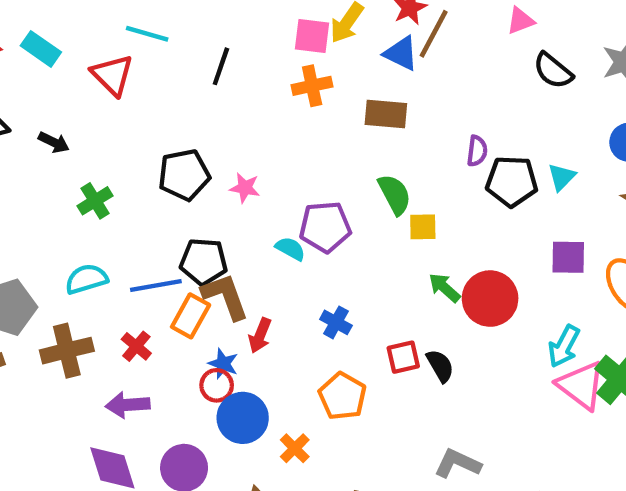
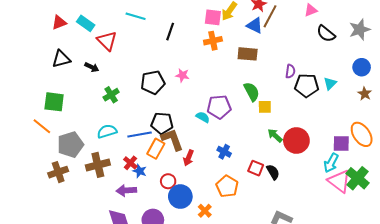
red triangle: (112, 75) -> (107, 41), moved
pink star: (245, 188) -> (182, 75), moved
purple square: (568, 257) -> (341, 144), moved
red square: (403, 357) -> (256, 168), turned 35
blue star: (223, 364) -> (140, 171), moved

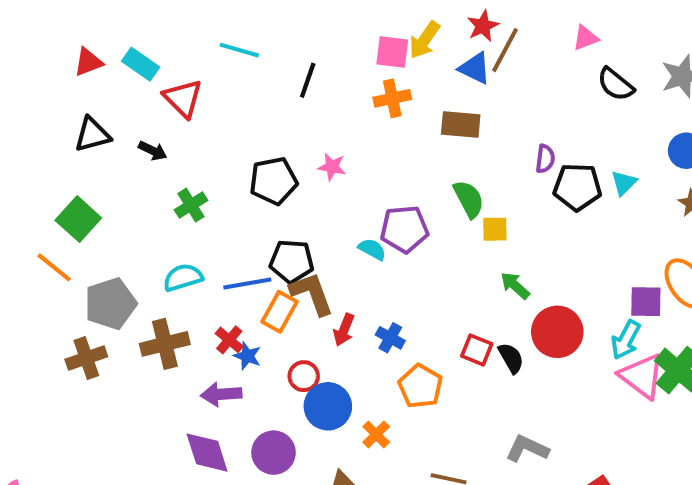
green square: (54, 102) -> (78, 219), turned 35
red circle: (296, 141) -> (557, 332), moved
blue cross: (224, 152) -> (390, 338), moved

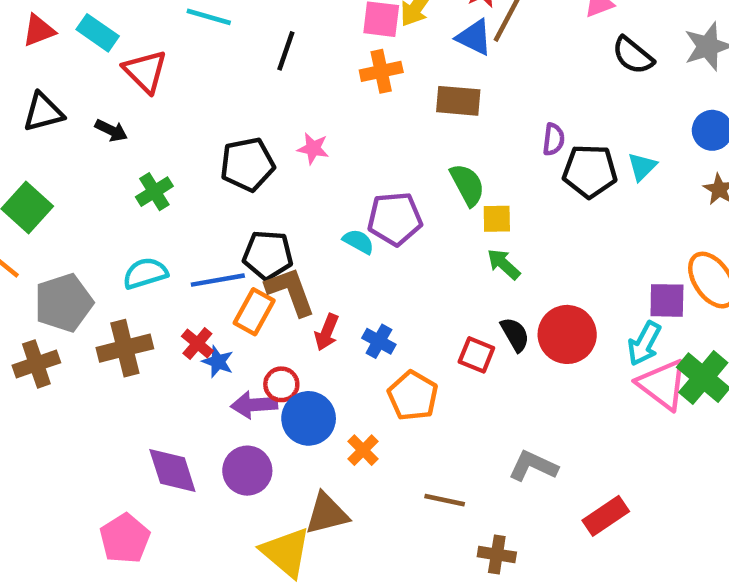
green arrow: (515, 286) -> (504, 264), moved
black semicircle: (511, 358) -> (515, 334), moved
purple arrow: (221, 394) -> (254, 405), moved

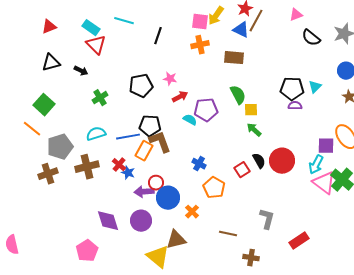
cyan rectangle: (98, 33) -> (91, 28), moved
purple semicircle: (554, 139) -> (295, 106), moved, turned -96
red arrow: (327, 332) -> (180, 97), moved, turned -140
red square: (476, 355) -> (242, 170), turned 35
gray L-shape: (533, 466) -> (267, 219), turned 80

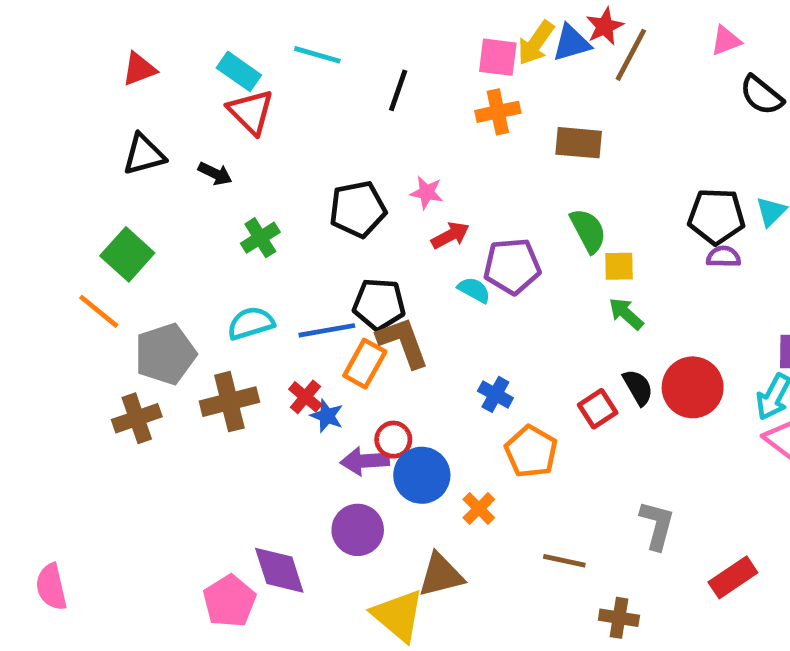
blue triangle: (241, 30) -> (571, 43), moved, turned -42
purple diamond: (108, 221) -> (279, 570), moved

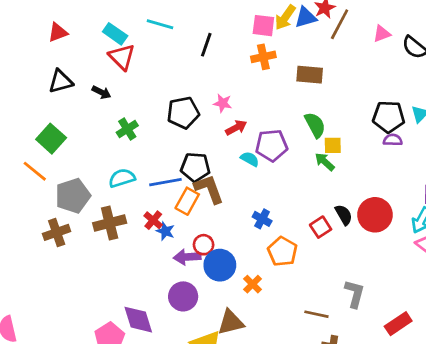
pink triangle: (726, 41) -> (382, 34), moved
green arrow: (626, 314) -> (325, 162), moved
brown line: (564, 561) -> (316, 314), moved

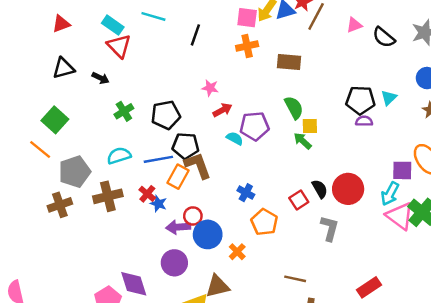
black pentagon: (183, 113) -> (166, 115), moved
gray L-shape: (355, 294) -> (330, 228), moved

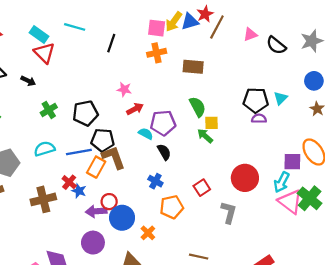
black semicircle: (320, 189) -> (164, 152), moved
brown cross: (108, 196) -> (43, 199), moved
orange pentagon: (264, 222) -> (172, 207), turned 30

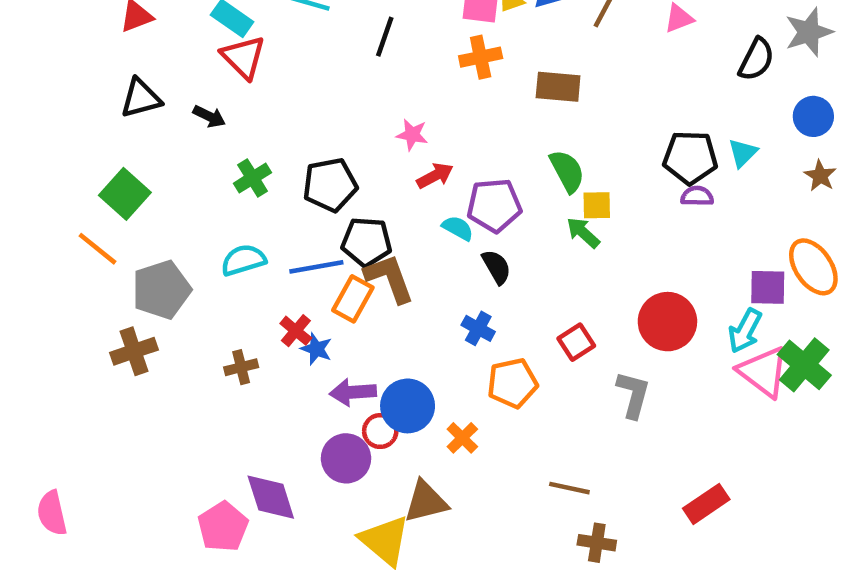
black semicircle: (276, 45) -> (756, 59), moved, turned -102
brown cross: (43, 199) -> (241, 367), size x0.6
red circle: (109, 202) -> (380, 431), moved

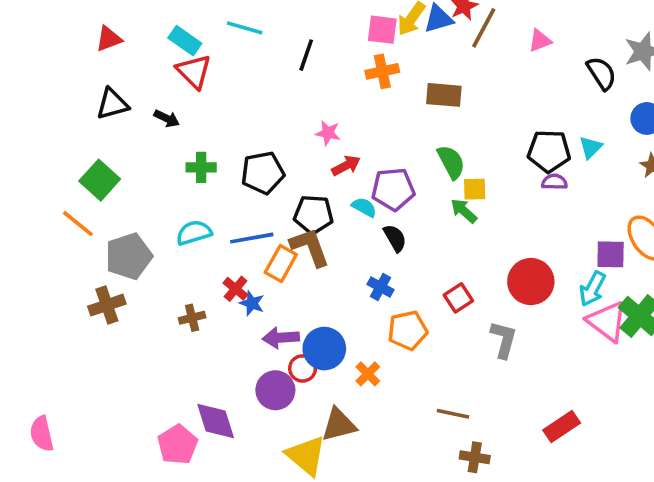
black semicircle: (756, 59) -> (601, 73), turned -60
green cross: (253, 178) -> (201, 167), turned 32
black pentagon: (367, 242) -> (313, 214), moved

